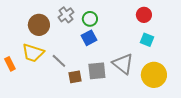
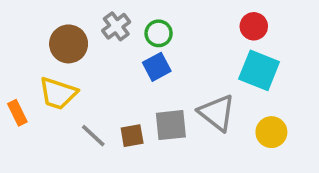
cyan square: (147, 40) -> (259, 70), size x1.6
gray line: (59, 61) -> (93, 136), moved
yellow circle: (154, 75) -> (271, 132), size x0.7

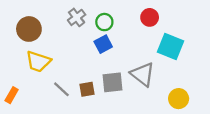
red circle: (254, 26) -> (150, 17), moved
brown circle: (69, 44) -> (29, 29), moved
orange rectangle: (17, 113) -> (12, 95), moved, turned 56
yellow circle: (271, 132) -> (179, 99), moved

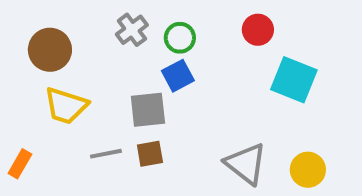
gray triangle: (143, 74) -> (246, 164), moved
gray square: (112, 82) -> (148, 110), moved
gray line: (61, 89) -> (106, 154), turned -54

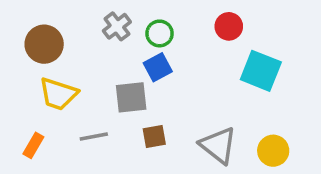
brown square: (150, 154) -> (154, 136), moved
orange rectangle: (20, 164) -> (33, 145), moved

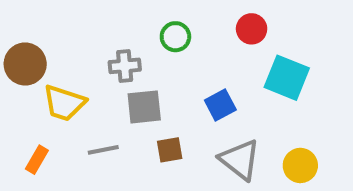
gray cross: (117, 26) -> (125, 66), moved, turned 32
brown circle: (44, 44) -> (25, 64), moved
blue square: (158, 67) -> (220, 105), moved

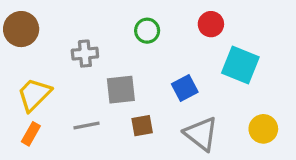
brown circle: (25, 64) -> (21, 29), moved
gray cross: (125, 66) -> (85, 54), moved
yellow trapezoid: (64, 103) -> (34, 95), moved, turned 117
yellow circle: (300, 165) -> (263, 129), moved

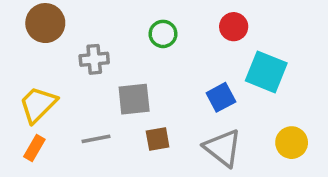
brown circle: (21, 29) -> (45, 23), moved
blue square: (185, 88) -> (221, 97), moved

